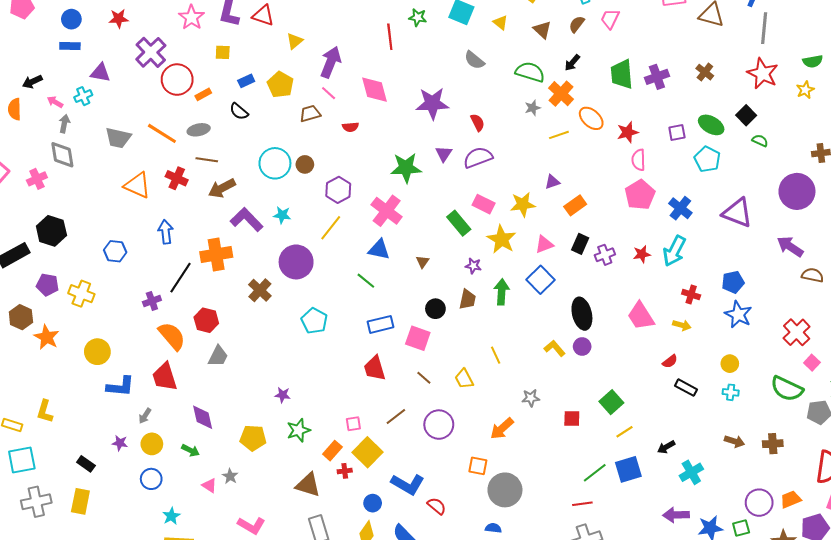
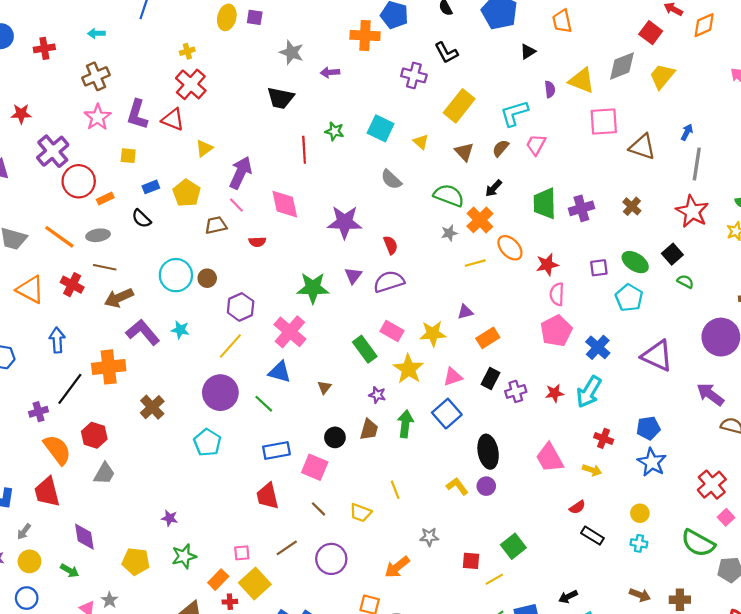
purple circle: (296, 262) -> (220, 393), moved
yellow trapezoid: (464, 379) -> (361, 513), turned -45
yellow line: (625, 432) -> (494, 579), moved

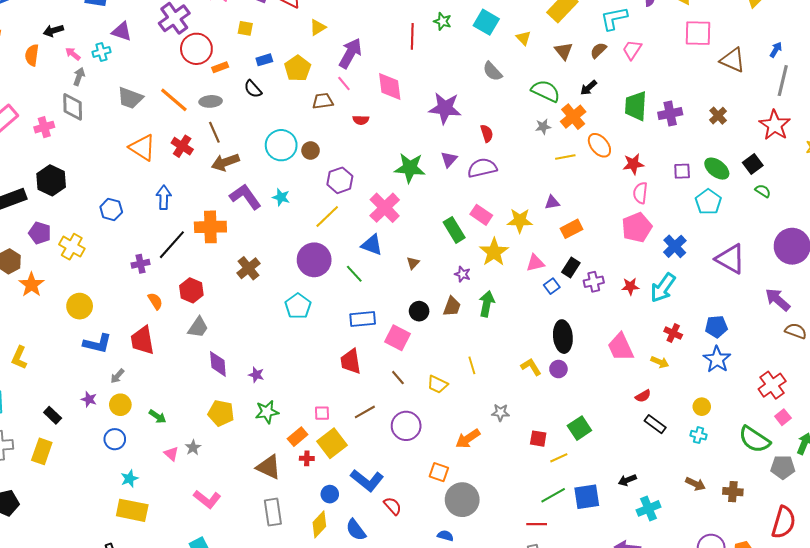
brown line: (105, 267) -> (214, 132), turned 50
blue square: (447, 414) -> (552, 286), moved, size x0.6
orange semicircle: (57, 450) -> (155, 301), size x0.6
purple diamond: (84, 537) -> (218, 364), moved

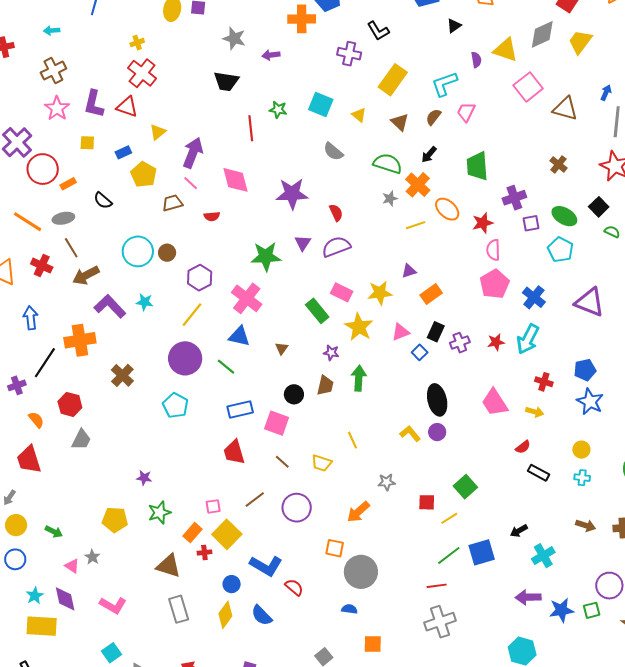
pink square: (698, 33) -> (528, 87), turned -32
blue rectangle: (264, 60) -> (123, 152), moved
purple cross: (670, 114) -> (514, 198), moved
purple diamond: (218, 364) -> (65, 599), moved

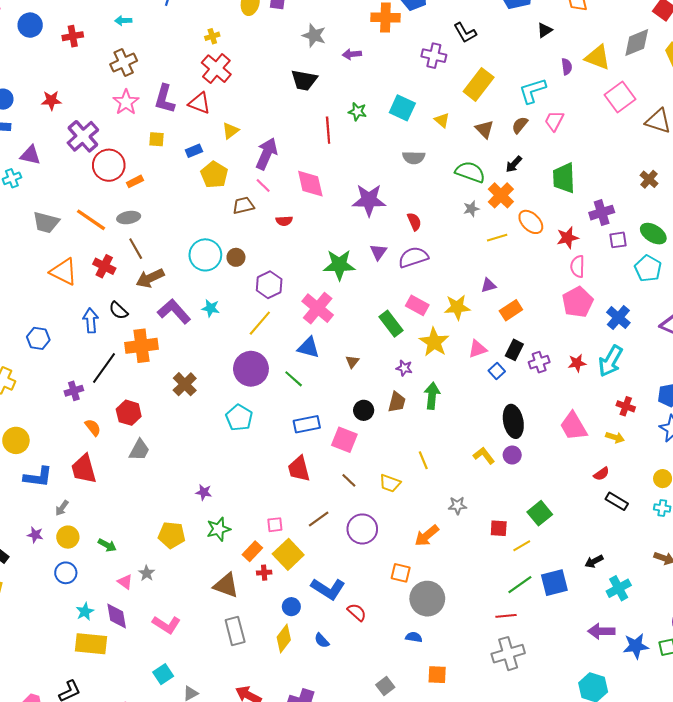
gray semicircle: (333, 152) -> (414, 158), turned -40
black semicircle: (103, 200) -> (118, 310), moved
blue semicircle: (262, 615) -> (322, 641), size x0.7

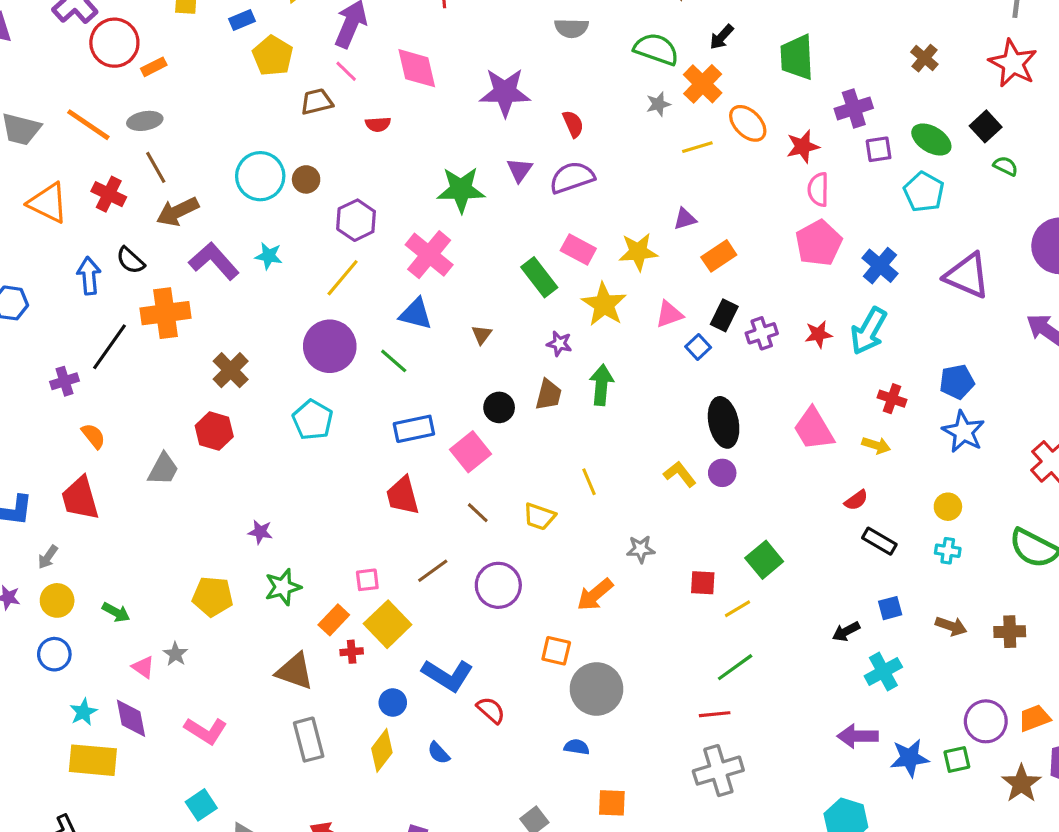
red hexagon: (129, 413) -> (214, 431), moved
pink square: (344, 440) -> (471, 452), turned 30
blue square: (554, 583) -> (890, 608), moved, size x0.6

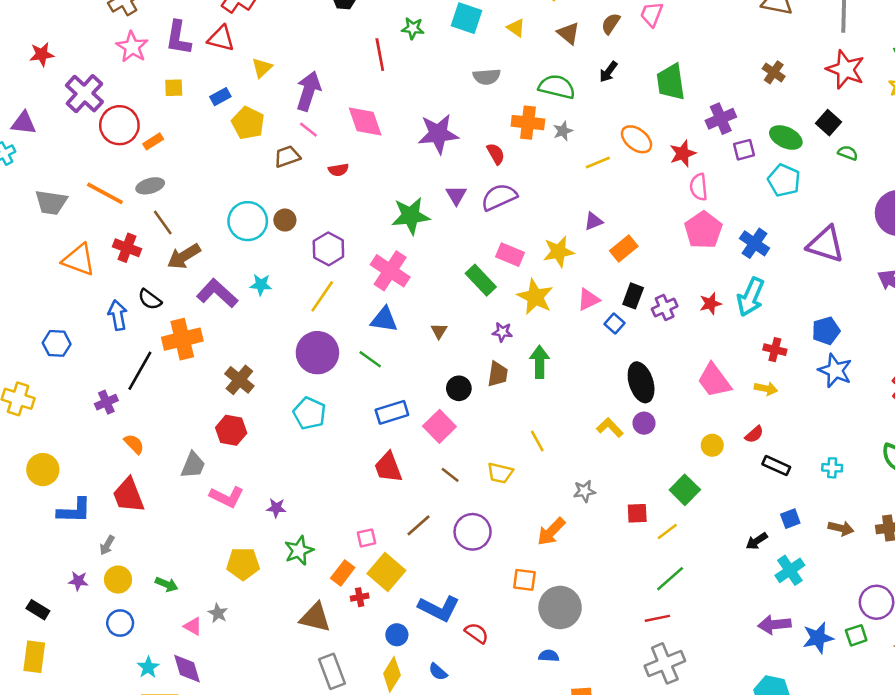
orange cross: (703, 84) -> (528, 123), moved, turned -32
yellow circle: (948, 507) -> (712, 445), moved
pink L-shape: (206, 731) -> (227, 497), moved

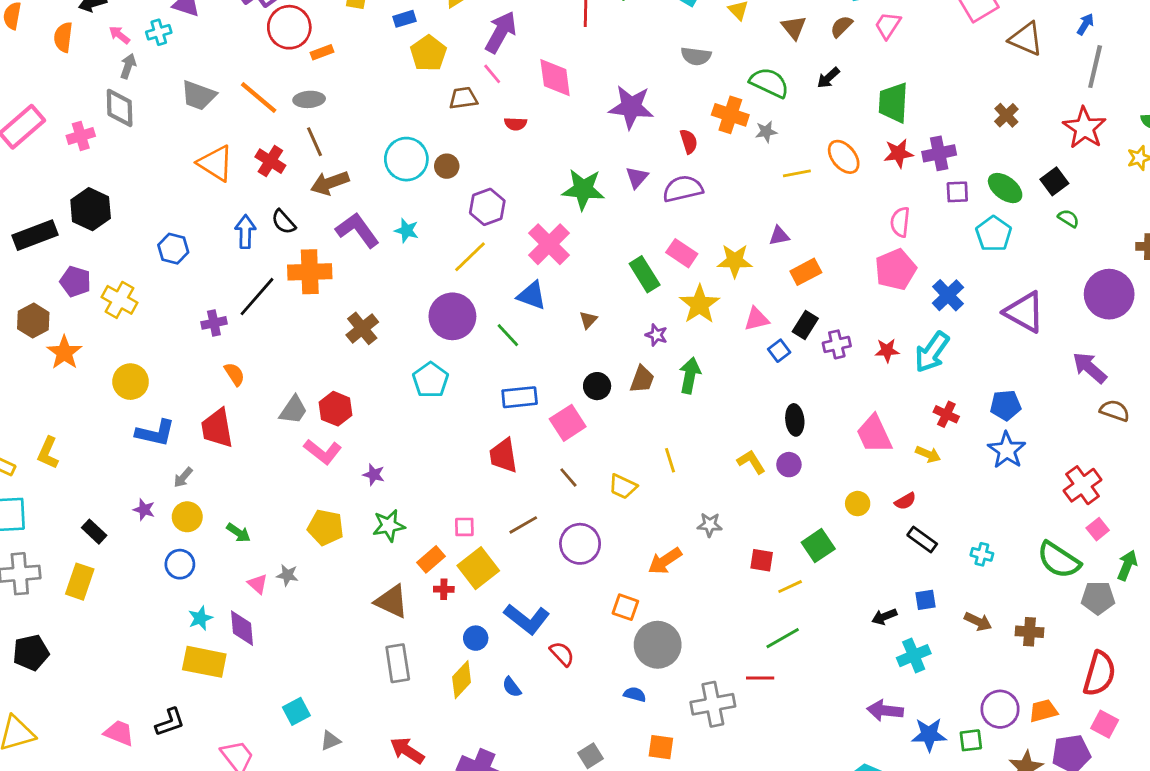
red star: (683, 153) -> (898, 153), moved
black ellipse: (641, 382) -> (795, 420), size x0.7
red hexagon: (231, 430) -> (336, 409), moved
gray star: (218, 613) -> (287, 575), turned -30
gray cross: (665, 663) -> (713, 704), moved

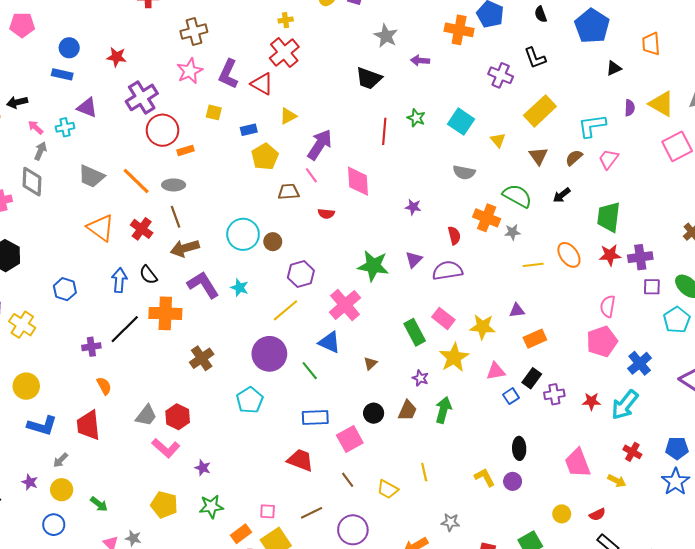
purple star: (631, 107) -> (413, 207), size x0.5
red trapezoid: (503, 456) -> (300, 460), turned 116

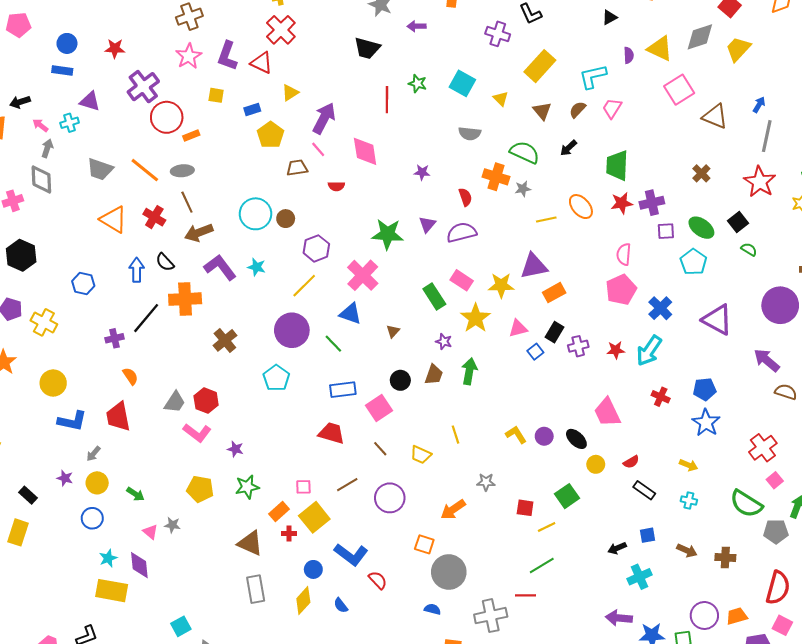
purple triangle: (517, 310) -> (534, 266), size x1.8
black ellipse: (519, 448) -> (576, 439), moved, turned -40
yellow arrow: (617, 481) -> (689, 465), moved

